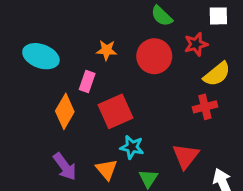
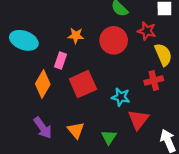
red star: (196, 44) -> (147, 31), turned 30
yellow semicircle: (217, 74) -> (163, 55), turned -75
cyan star: (132, 147) -> (121, 97), moved

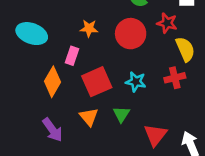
cyan star: (121, 97) -> (136, 82), moved
red triangle: (138, 120) -> (155, 135), moved
orange triangle: (76, 130) -> (89, 117), moved
green triangle: (109, 137) -> (121, 114), moved

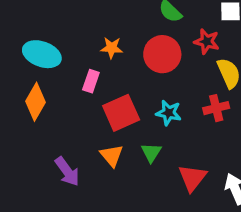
orange diamond: (53, 82) -> (36, 102), moved

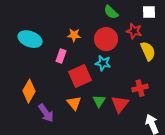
orange diamond: (36, 102) -> (29, 91), moved
red cross: (216, 108) -> (140, 88), moved
cyan star: (169, 113) -> (103, 63), moved
red triangle: (192, 178) -> (120, 104), moved

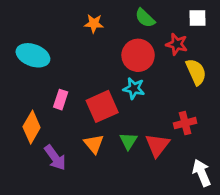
orange star: (74, 35) -> (94, 24), moved
pink rectangle: (61, 56) -> (61, 100), moved

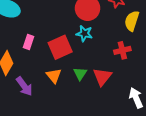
yellow semicircle: (196, 72) -> (132, 21), turned -138
red cross: (185, 123) -> (122, 50), moved

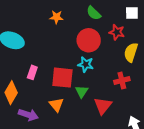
red square: (60, 47) -> (62, 78), turned 30
green triangle: (80, 74) -> (82, 92), moved
purple arrow: (24, 86) -> (28, 115), turned -36

